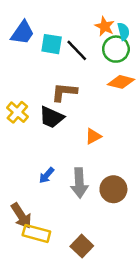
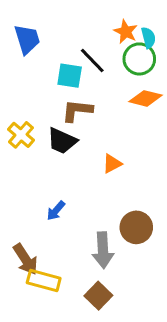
blue trapezoid: (23, 33) -> (27, 39), turned -52
cyan square: (52, 44) -> (70, 76), moved
gray arrow: (79, 183) -> (103, 250), moved

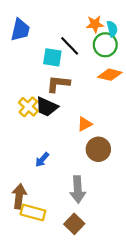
orange star: (126, 32) -> (95, 24), turned -30
blue trapezoid: (27, 39) -> (20, 30), turned 30
yellow cross: (21, 135) -> (28, 107), moved
brown circle: (136, 227) -> (98, 149), moved
brown arrow: (26, 259) -> (19, 196), turned -140

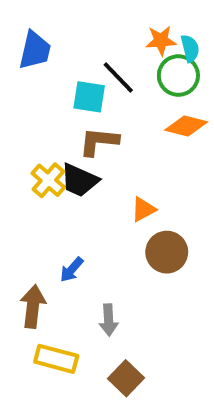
gray arrow: (78, 189) -> (109, 320), moved, size x0.7
brown arrow: (19, 196) -> (33, 306), moved

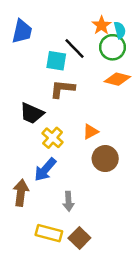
orange star: (161, 41) -> (101, 25), turned -30
yellow cross: (48, 180) -> (53, 138), moved
black trapezoid: (79, 180) -> (32, 113), moved
blue arrow: (72, 270) -> (45, 170), size x1.5
yellow rectangle: (56, 359) -> (49, 233), moved

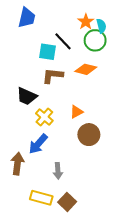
blue trapezoid: (22, 31) -> (27, 18), moved
orange diamond: (117, 79) -> (86, 69), moved

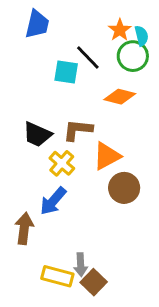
brown L-shape: (53, 76) -> (78, 130), moved
orange triangle: (76, 112) -> (107, 156), size x1.5
gray arrow: (58, 171) -> (81, 265), moved

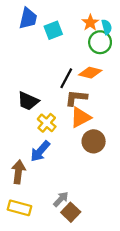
black line: (88, 58) -> (66, 78), moved, turned 72
cyan square: (66, 72) -> (53, 30), moved, turned -30
brown L-shape: (78, 130) -> (76, 98), moved
gray arrow: (81, 265) -> (61, 199), turned -133
yellow rectangle: (57, 276) -> (19, 208), moved

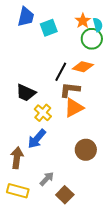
brown circle: (94, 141) -> (86, 150), moved
gray arrow: (61, 199) -> (47, 179), moved

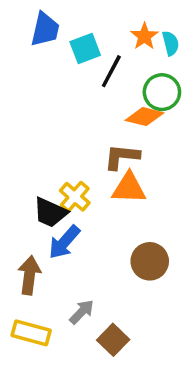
green circle: (92, 39) -> (162, 92), moved
black line: (61, 72) -> (111, 71), moved
black trapezoid: (26, 93) -> (50, 212), moved
orange triangle: (74, 108) -> (129, 188), turned 30

